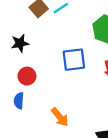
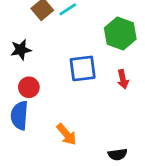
blue semicircle: (19, 101) -> (19, 115), size x1.5

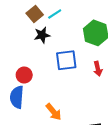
black star: (21, 50) -> (42, 35), moved

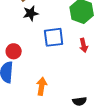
orange arrow: (54, 112) -> (42, 86), turned -132

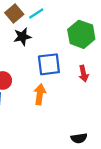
orange arrow: (42, 86) -> (40, 94), moved

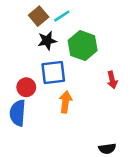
green hexagon: (81, 34) -> (83, 46), moved
blue square: (49, 64) -> (53, 73), moved

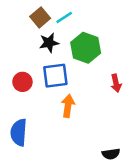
red circle: (26, 87) -> (22, 82), moved
blue semicircle: (18, 113) -> (19, 132), moved

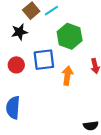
black star: (49, 43) -> (19, 32), moved
orange arrow: (68, 106) -> (67, 76), moved

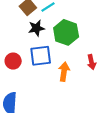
black star: (19, 32) -> (36, 28), moved

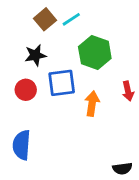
black star: (36, 28) -> (35, 55), moved

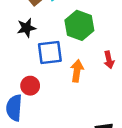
red circle: (26, 90) -> (30, 86), moved

